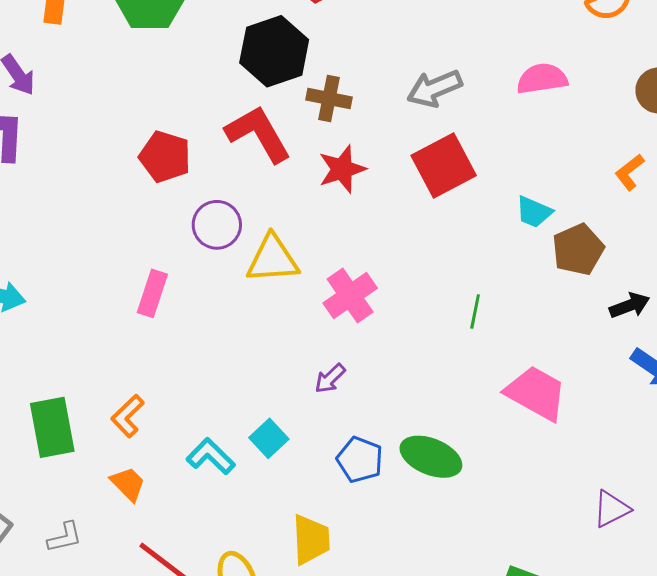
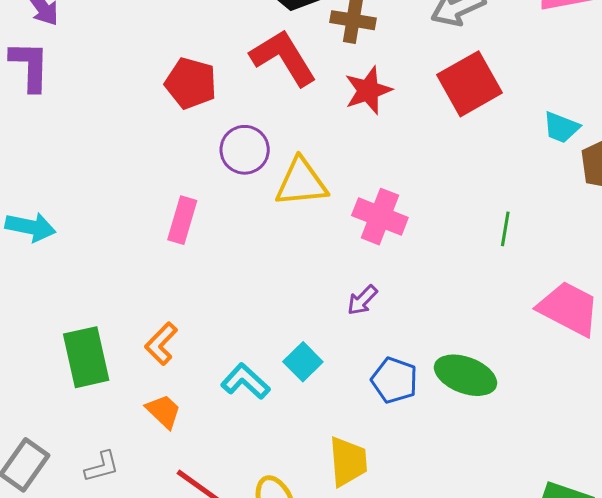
pink cross: (350, 296) -> (380, 217), turned -32

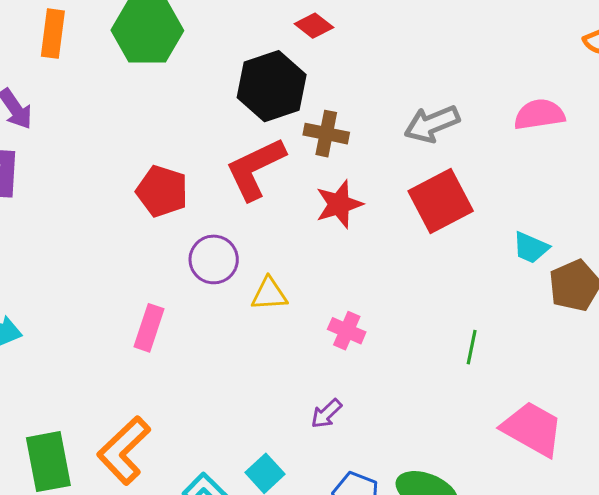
red L-shape: (283, 58) -> (255, 169), turned -86
yellow triangle: (301, 182) -> (269, 294), size x0.7
pink cross: (380, 217) -> (347, 331), size x0.7
orange L-shape: (161, 344) -> (124, 450), size x1.6

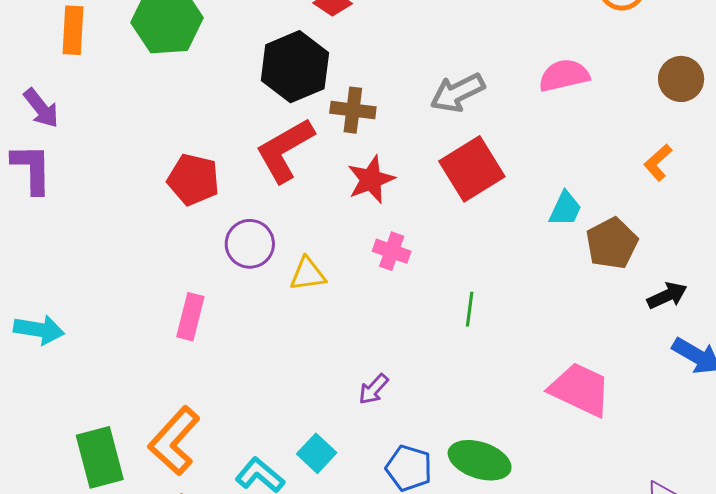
cyan trapezoid: (531, 248) -> (565, 209), turned -84
pink cross: (347, 331) -> (392, 251), moved
green line: (472, 347) -> (470, 309), moved

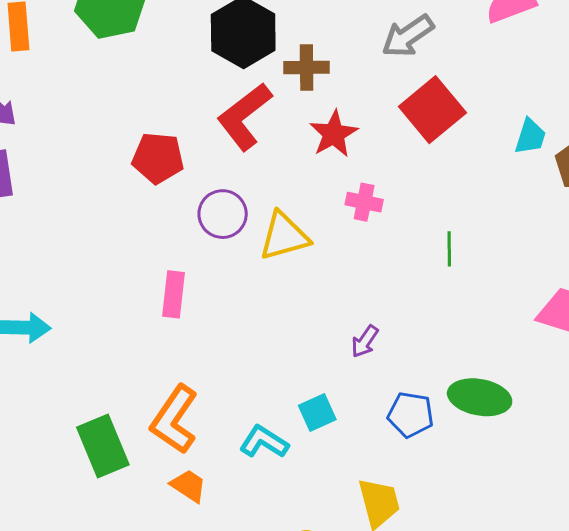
yellow triangle: (308, 274) -> (284, 236), size x1.4
cyan square: (317, 453) -> (317, 412), turned 30

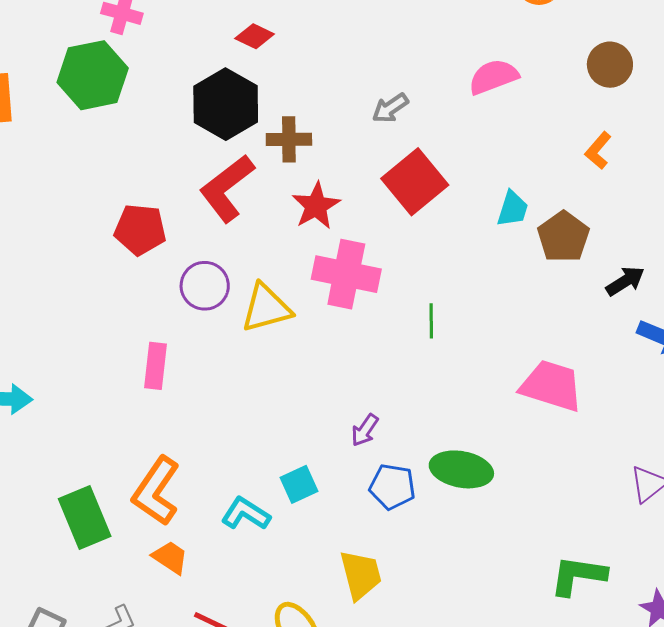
gray arrow: (408, 36) -> (390, 108), size x0.7
pink cross: (364, 202) -> (346, 274), size x1.8
purple arrow: (365, 341) -> (365, 430), moved

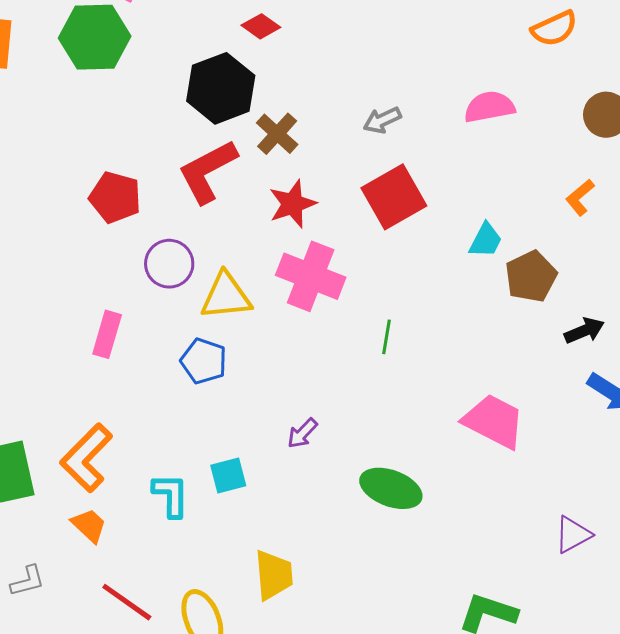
brown cross: (289, 139) -> (277, 134), turned 33
blue pentagon: (392, 487) -> (204, 361), moved
cyan L-shape: (246, 514) -> (171, 495), turned 48

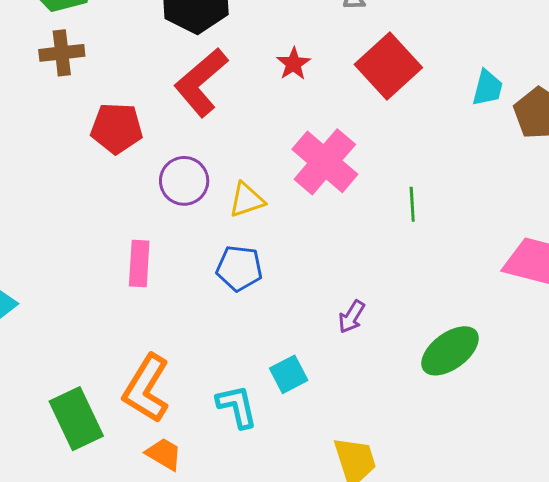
brown cross: (277, 134) -> (62, 53), moved, turned -36
red star: (293, 204) -> (294, 64), moved, size x0.7
pink cross: (311, 276) -> (325, 162), turned 32
yellow triangle: (226, 296) -> (247, 200), size x0.7
green ellipse: (391, 488) -> (450, 351), turned -44

